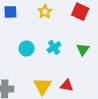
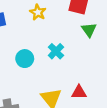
green triangle: (83, 49) -> (89, 30), moved

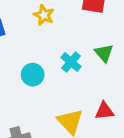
green triangle: (89, 30) -> (104, 53), moved

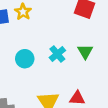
yellow star: (44, 15) -> (23, 12), moved

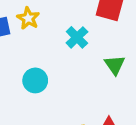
cyan cross: (57, 54) -> (77, 37), moved

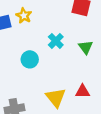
cyan cross: (77, 37) -> (56, 41), moved

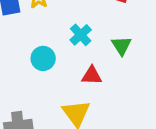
red triangle: (83, 91) -> (92, 76), moved

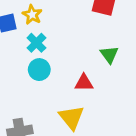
cyan cross: (81, 35) -> (36, 43), moved

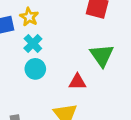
green triangle: (109, 55) -> (102, 55), size x1.4

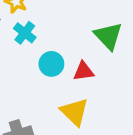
cyan circle: (35, 69) -> (51, 64), moved

